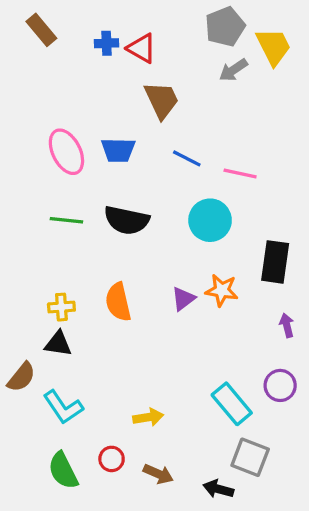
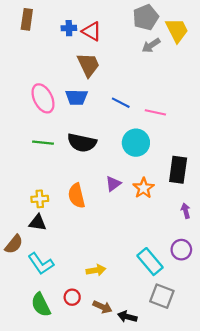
brown rectangle: (41, 30) -> (27, 19), turned 48
brown trapezoid: (162, 100) -> (88, 65), moved
orange star: (222, 290) -> (144, 188), turned 30
purple triangle: (183, 299) -> (113, 184), moved
black arrow: (218, 489) -> (127, 317), moved

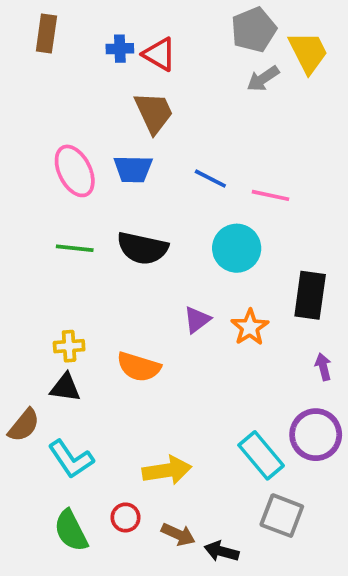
orange semicircle: (77, 196) -> (139, 367), moved, turned -60
purple circle: (181, 250) -> (316, 435), size x1.4
yellow arrow: (96, 270) -> (167, 470), size x1.4

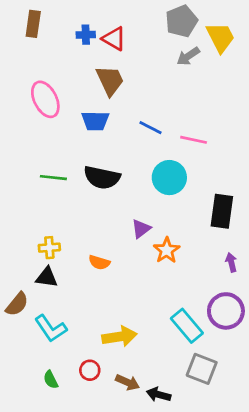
pink ellipse: (75, 171) -> (45, 99), moved
orange star: (250, 327) -> (167, 250), moved
orange semicircle: (139, 367) -> (99, 262), size x0.7
green semicircle: (71, 531) -> (51, 380), size x0.6

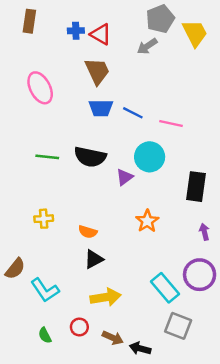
gray arrow: (188, 56) -> (147, 46), moved
blue trapezoid: (95, 121) -> (101, 108), moved
purple triangle: (141, 229) -> (125, 177), moved
black triangle: (47, 277) -> (94, 259), moved, turned -36

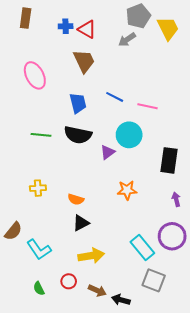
blue trapezoid: (101, 108) -> (78, 103), moved, turned -105
orange star: (147, 221) -> (127, 190), turned 30

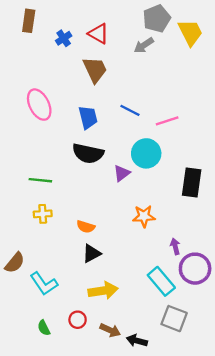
blue cross: (66, 26) -> (64, 38), moved, turned -32
pink ellipse: (35, 75) -> (39, 105), moved
pink line: (148, 106) -> (167, 121), turned -30
green line: (41, 135) -> (40, 180), moved
purple arrow: (176, 199) -> (175, 246), moved

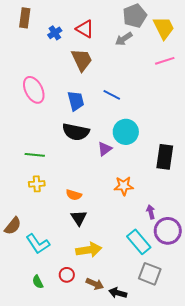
pink line: (167, 121) -> (165, 61), moved
black triangle: (92, 253) -> (79, 218), turned -36

